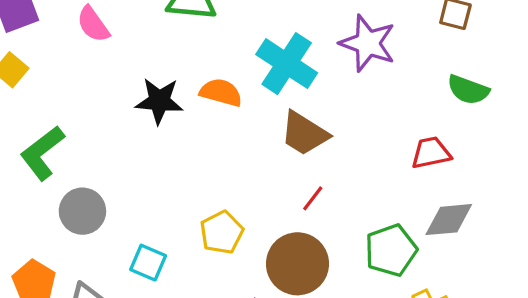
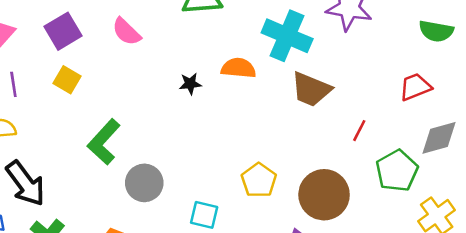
black star: (159, 101) -> (190, 84), size x0.6
red line: (313, 198) -> (359, 131), moved

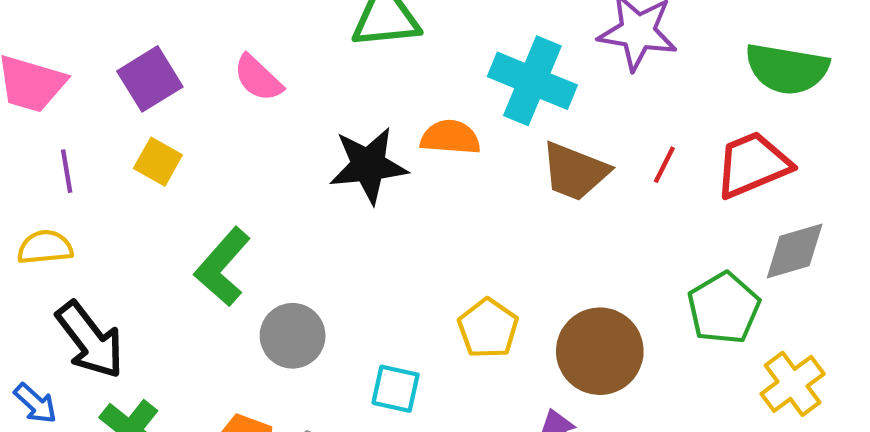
green semicircle: (436, 31) -> (787, 69), size x1.4
black star: (190, 84) -> (368, 165), size x2.0
red trapezoid: (415, 87) -> (753, 165), size x1.4
red line: (359, 131) -> (664, 165), moved

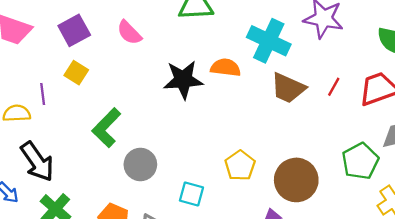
purple line: (67, 171) -> (43, 94), moved

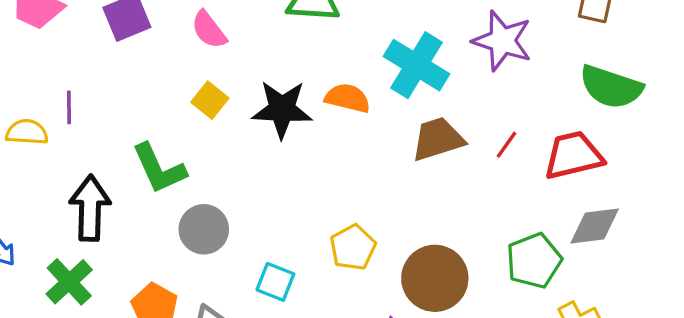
yellow square: (76, 73) -> (210, 100), moved
brown trapezoid: (288, 88) -> (438, 139), turned 132
green L-shape: (106, 128) -> (159, 169), turned -75
black arrow: (37, 162) -> (90, 208), moved, turned -150

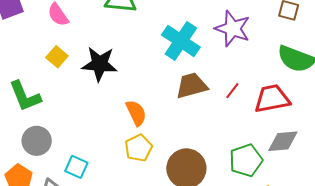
orange semicircle: (347, 98) -> (136, 113), moved, turned 48
gray circle: (204, 229) -> (37, 141), moved
cyan square: (275, 282) -> (76, 167), moved

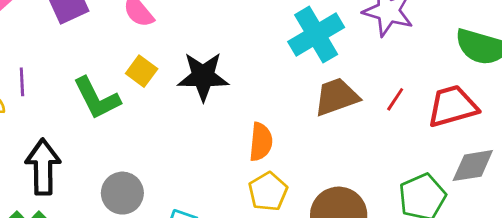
cyan cross: (181, 41) -> (316, 35), turned 30
green L-shape: (25, 96) -> (97, 98), moved
orange semicircle: (136, 113) -> (261, 142), turned 36

